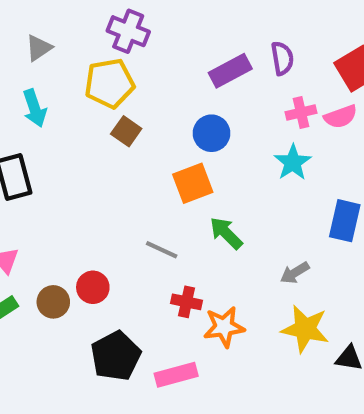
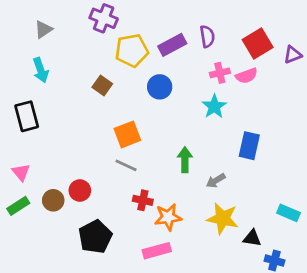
yellow pentagon: (109, 83) -> (132, 50), moved
orange square: (193, 183) -> (127, 134), moved
green arrow: (226, 233) -> (185, 160), moved, turned 45
pink rectangle: (176, 375) -> (157, 251), moved

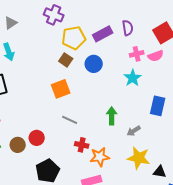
brown square: (102, 85) -> (66, 60), moved
orange square: (127, 134) -> (61, 89), moved

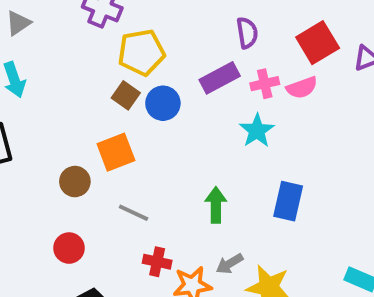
purple rectangle: (103, 34) -> (220, 78), moved
blue circle: (94, 64) -> (163, 103), moved
blue rectangle: (158, 106) -> (288, 201), moved
gray arrow: (134, 131) -> (229, 264), moved
brown circle: (18, 145) -> (75, 182), moved

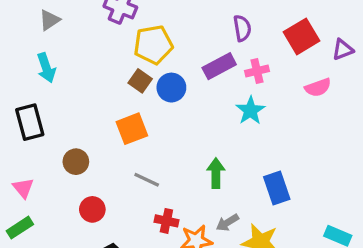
pink semicircle: (302, 88) -> (318, 88), moved
brown circle: (75, 182) -> (76, 162), moved
blue rectangle: (288, 201) -> (277, 188), moved, turned -32

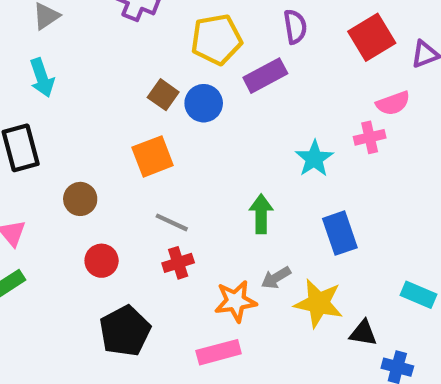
yellow pentagon: (153, 45) -> (216, 39), moved
pink cross: (257, 71) -> (370, 137), moved
cyan star: (250, 111) -> (314, 159), moved
red cross: (166, 221) -> (178, 263), moved, turned -30

